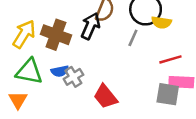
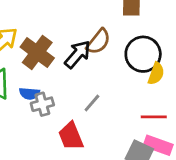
yellow semicircle: (161, 22) -> (156, 74), turned -96
gray line: (133, 38) -> (92, 103), moved

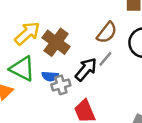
black arrow: (78, 54) -> (86, 69), moved
gray line: (92, 103) -> (105, 59), moved

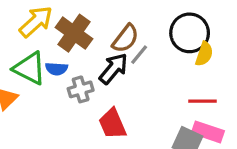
brown semicircle: (107, 33) -> (125, 38), moved
blue semicircle: (50, 76) -> (56, 69), moved

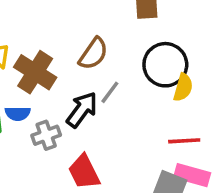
brown semicircle: (125, 38) -> (93, 54), moved

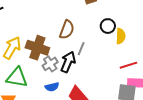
black circle: (165, 65) -> (108, 26), size x0.6
blue semicircle: (18, 113) -> (52, 87), moved
gray cross: (46, 135) -> (50, 64), moved

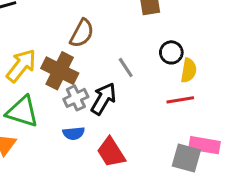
brown semicircle: (67, 30) -> (82, 33), moved
gray line: (81, 49) -> (126, 67), moved, turned -64
red line: (128, 65) -> (180, 100), moved

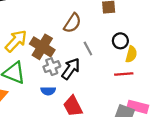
brown semicircle: (82, 33) -> (72, 23), moved

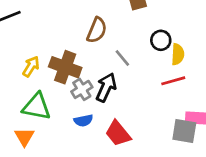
yellow arrow: (16, 41) -> (31, 67), size x0.7

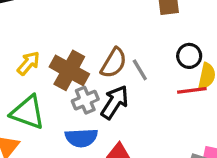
brown semicircle: (97, 30) -> (114, 63), moved
red line: (173, 81) -> (192, 90), moved
blue semicircle: (83, 120) -> (81, 138), size x1.4

